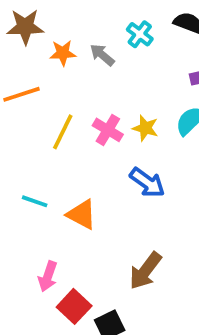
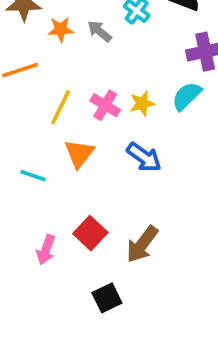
yellow star: (145, 128) -> (142, 103), turned -30
orange triangle: (82, 214) -> (79, 153), moved, turned 40
red square: (74, 306) -> (90, 233), moved

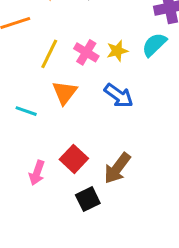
black square: (107, 298) -> (88, 199), moved

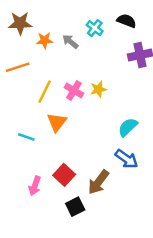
cyan semicircle: (154, 45) -> (128, 127), moved
blue arrow: (119, 96) -> (127, 159), moved

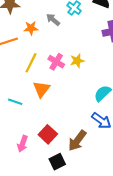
orange star: (45, 40) -> (31, 28), moved

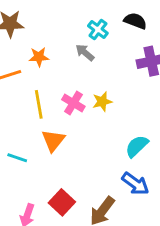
gray arrow: (53, 20) -> (85, 53), moved
yellow line: (31, 63) -> (39, 104), turned -36

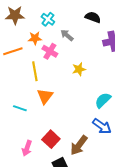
black semicircle: (135, 21) -> (93, 17), moved
cyan cross: (98, 30) -> (48, 19), moved
pink cross: (73, 103) -> (50, 51), moved

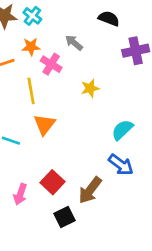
cyan cross: (48, 19) -> (32, 16), moved

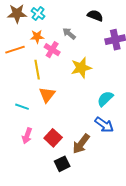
yellow star: (90, 88) -> (81, 68), size x1.5
pink arrow: (20, 194) -> (27, 136), moved

